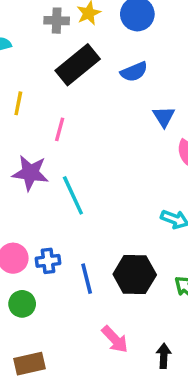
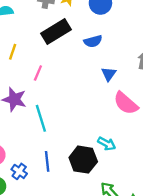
blue cross: (48, 261) -> (19, 171), moved, turned 35
black hexagon: (135, 274) -> (83, 160), moved
blue line: (87, 279) -> (47, 161), moved

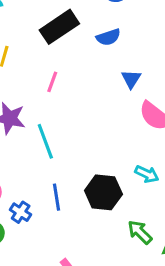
pink line: (38, 73) -> (52, 82), moved
cyan arrow: (107, 144) -> (147, 174), moved

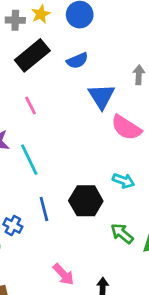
blue triangle: (131, 79) -> (101, 96), size x1.5
pink line: (52, 82) -> (31, 105), turned -42

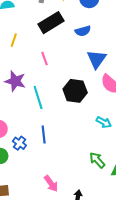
black hexagon: (86, 201) -> (75, 91), moved

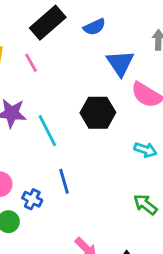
pink line: (45, 58) -> (31, 63), moved

